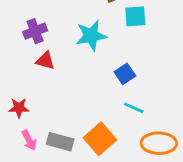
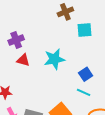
cyan star: (91, 36) -> (54, 59), moved
blue square: (125, 74) -> (86, 74), moved

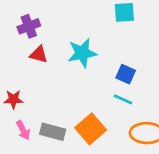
blue square: (86, 74) -> (126, 74), turned -32

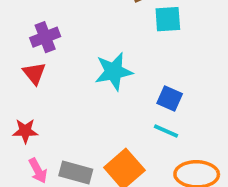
red triangle: (39, 54) -> (34, 73), moved, turned 36

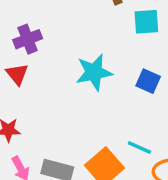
blue square: (170, 99) -> (148, 81), moved
cyan line: (166, 131) -> (139, 147), moved

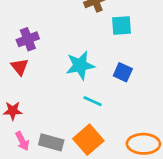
cyan line: (139, 147) -> (93, 101), moved

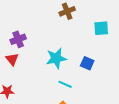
cyan square: (121, 25) -> (101, 28), moved

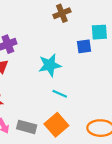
blue square: (87, 63) -> (84, 46), moved, turned -32

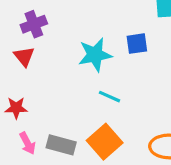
blue square: (84, 46) -> (137, 44), moved

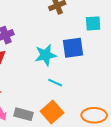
blue square: (137, 44) -> (73, 48), size x1.5

